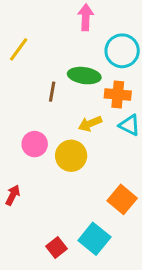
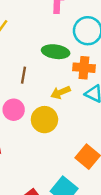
brown line: (52, 92) -> (23, 75), moved

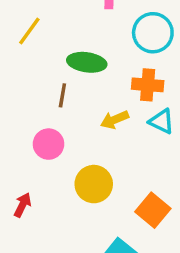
green ellipse: (56, 52) -> (87, 62), moved
yellow circle: (44, 120) -> (94, 184), moved

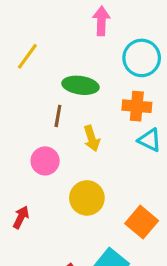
yellow arrow: (115, 120) -> (92, 138), moved, turned -85

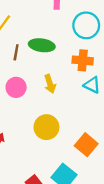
brown line: (58, 116) -> (16, 52), moved
pink circle: (45, 161) -> (16, 87), moved

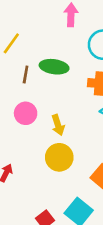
yellow arrow: (50, 84) -> (58, 125), moved

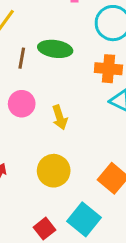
yellow circle: (59, 157) -> (54, 171), moved

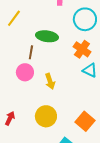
brown line: (22, 58) -> (31, 52), moved
orange cross: (108, 69) -> (82, 49), turned 30

